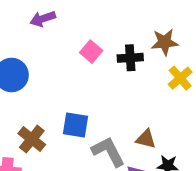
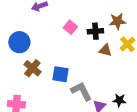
brown cross: (32, 139) -> (32, 68), moved
brown triangle: (146, 139) -> (105, 50), moved

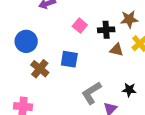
blue square: (60, 74) -> (69, 59), moved
gray L-shape: (81, 91) -> (91, 93), turned -95
black star: (119, 100) -> (129, 90), moved

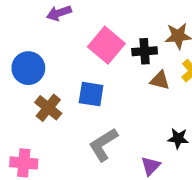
pink square: (80, 26) -> (106, 45), size x1.6
gray L-shape: (91, 93) -> (103, 145), moved

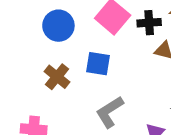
blue circle: (28, 68) -> (58, 26), moved

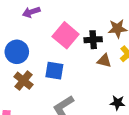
blue circle: (58, 26) -> (17, 52), moved

